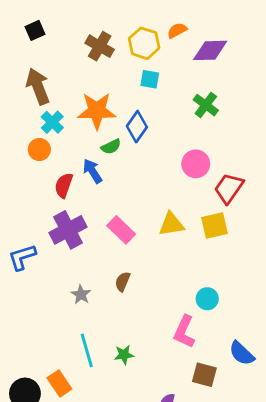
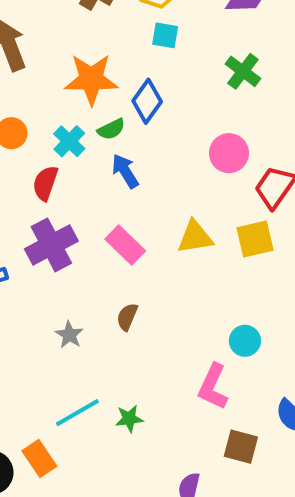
cyan cross: (52, 122) -> (69, 141), moved
blue arrow: (92, 171) -> (125, 171), moved
cyan line: (87, 350) -> (77, 413), turned 76

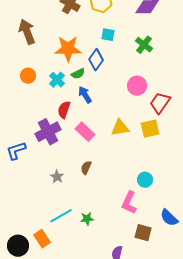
cyan square: (165, 35) -> (108, 35), moved
red semicircle: (45, 183) -> (64, 110), moved

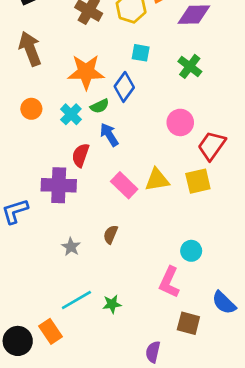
purple cross: (48, 132) -> (59, 185), turned 30
pink rectangle: (85, 132) -> (124, 185), moved

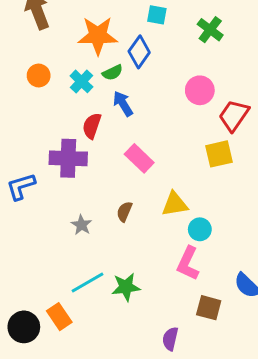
yellow triangle: (157, 180) -> (175, 204), moved
cyan circle: (191, 251) -> (200, 229), moved
green star: (112, 304) -> (126, 287), size x1.4

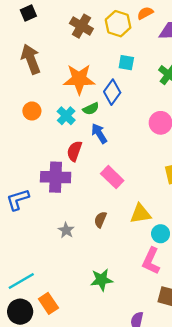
cyan line: (87, 283) -> (21, 281), moved

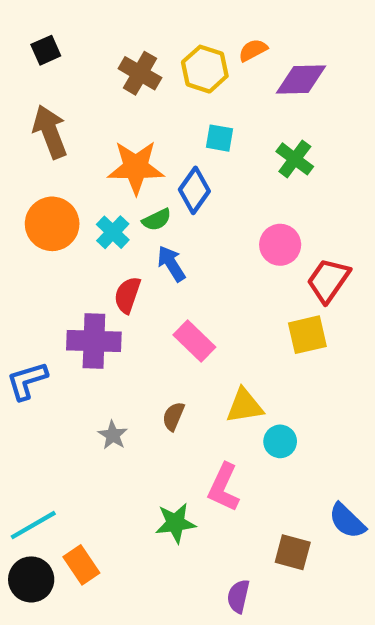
orange circle: (32, 111) -> (52, 224), size x1.6
pink L-shape: (151, 261) -> (224, 487), moved

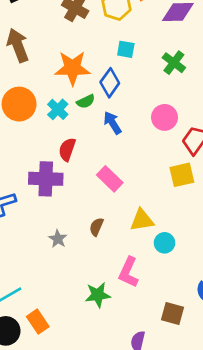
blue arrow: (171, 264) -> (112, 123), moved

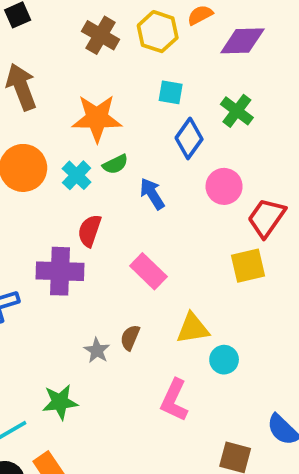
blue diamond: (110, 83) -> (189, 138), moved
gray star: (58, 239) -> (97, 350), moved
green star: (98, 295) -> (60, 402), moved

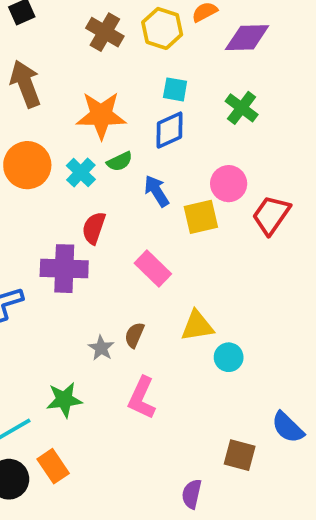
blue diamond: (189, 138) -> (170, 130), moved, turned 30
yellow square: (248, 266) -> (201, 217), moved
pink L-shape: (174, 400) -> (142, 398), moved

